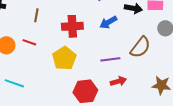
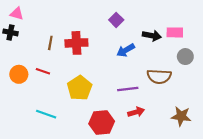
red cross: (72, 26) -> (76, 43), moved
brown semicircle: (140, 47) -> (159, 76), turned 55
cyan line: (14, 83) -> (46, 114), moved

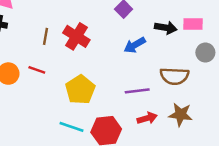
red cross: (76, 43) -> (76, 36), turned 35
cyan line: (46, 114) -> (72, 127), moved
brown star: (181, 116) -> (181, 114), moved

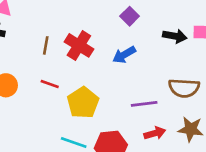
blue arrow: (135, 45) -> (124, 55), moved
red line: (37, 70) -> (50, 84), moved

